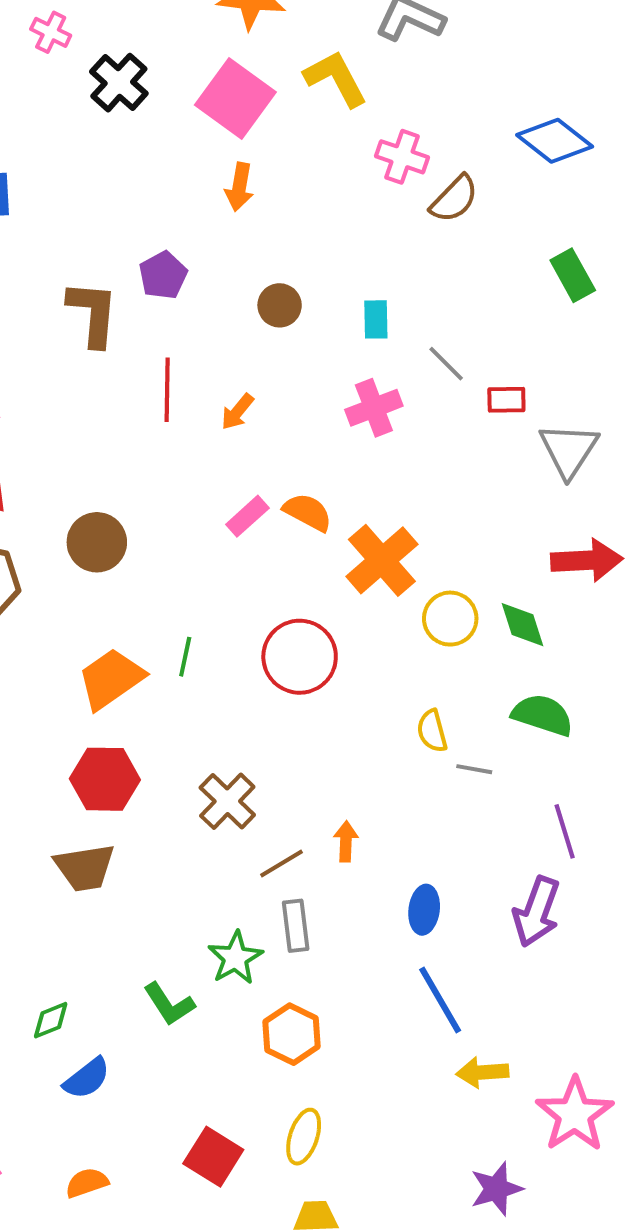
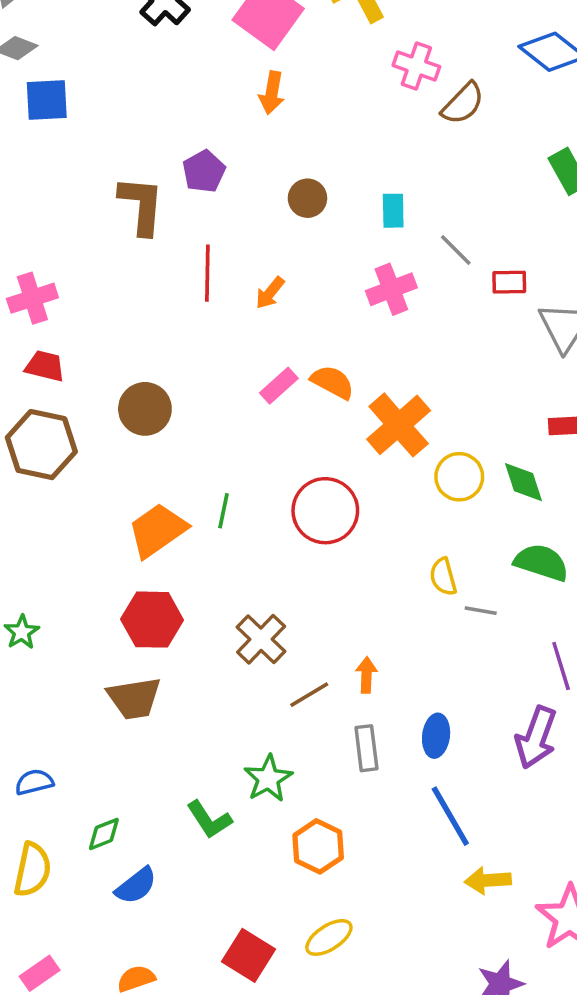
gray rectangle: (296, 926) -> (366, 748), moved
yellow ellipse: (304, 1137) -> (329, 937), turned 39

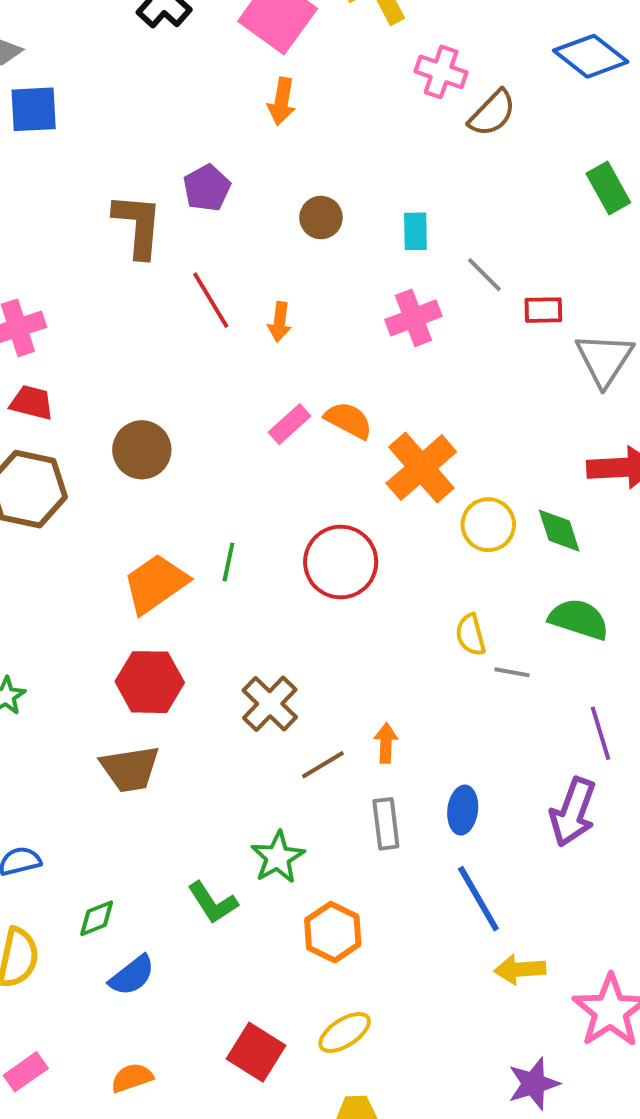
red line: (207, 273) -> (211, 300), turned -32
orange arrow: (270, 293) -> (280, 322), turned -32

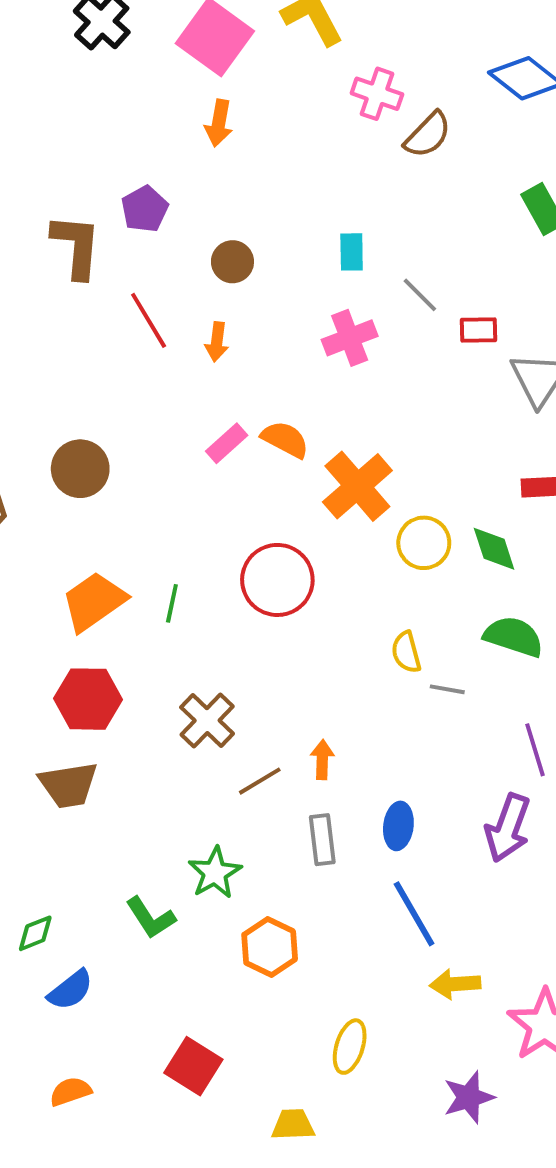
brown circle: (321, 218) -> (232, 262), moved
green line: (228, 562) -> (172, 603), moved
yellow ellipse: (345, 1032) -> (350, 1047), moved, turned -40

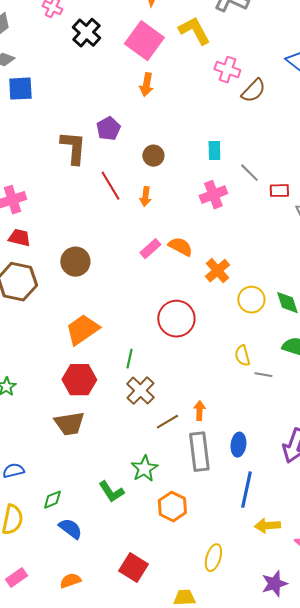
orange cross: (357, 486) -> (217, 271), size x0.7
green line: (172, 603) -> (129, 359), moved
gray rectangle: (322, 840) -> (199, 452), size x1.5
blue line: (414, 914) -> (246, 490), turned 42
blue semicircle: (70, 990) -> (70, 529), turned -105

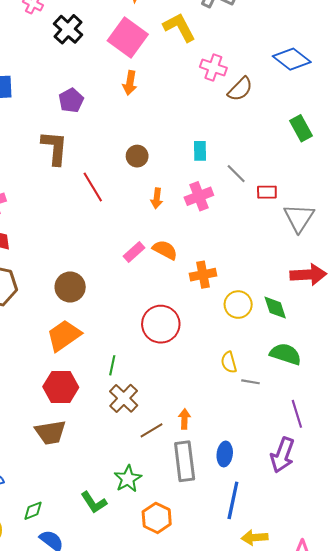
purple pentagon: (108, 129) -> (71, 100), moved
orange arrow: (145, 197) -> (157, 198), moved
brown circle: (75, 262) -> (70, 287), moved
orange cross: (217, 271) -> (203, 275), turned 30

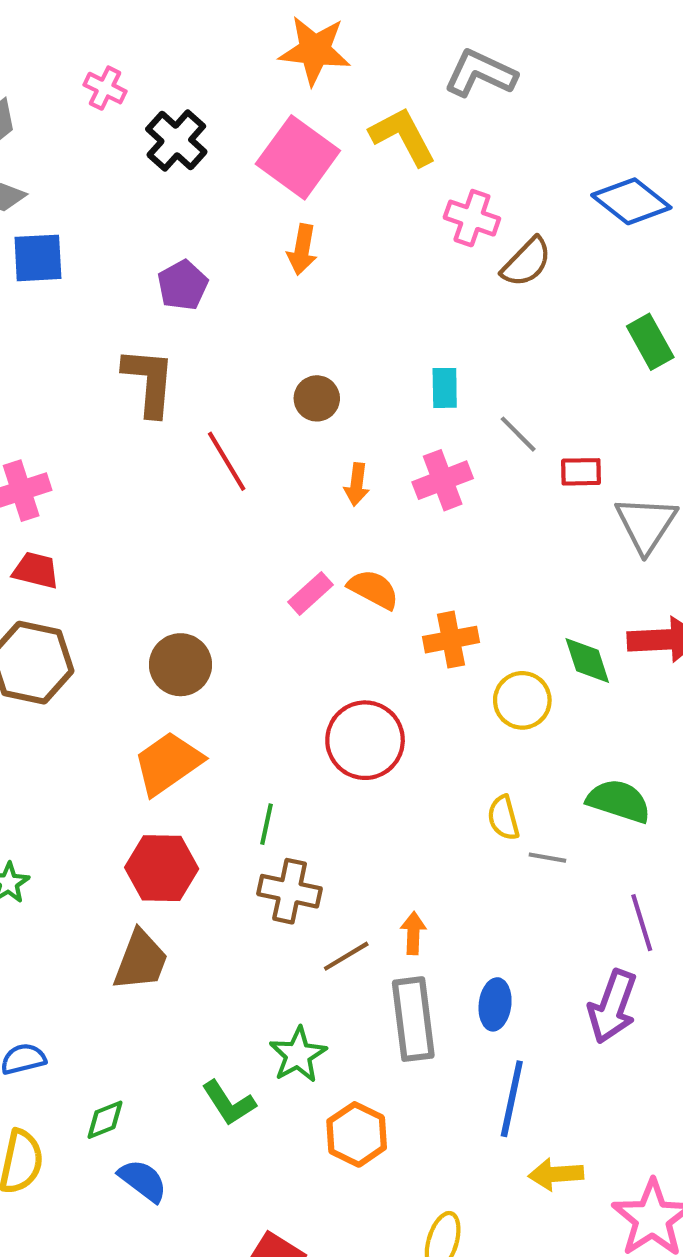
green diamond: (275, 308) -> (587, 661), moved
brown cross: (124, 398) -> (290, 891), turned -32
brown trapezoid: (50, 432) -> (141, 960), turned -60

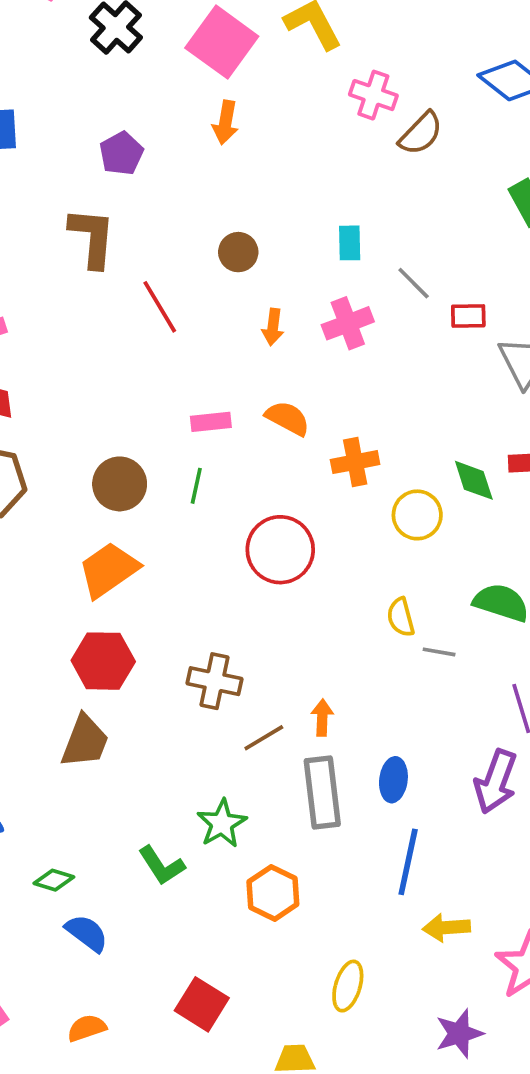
pink rectangle: (311, 593) -> (211, 422), moved, turned 36
green line: (266, 824) -> (196, 486), moved
green diamond: (105, 1120) -> (54, 880), turned 39

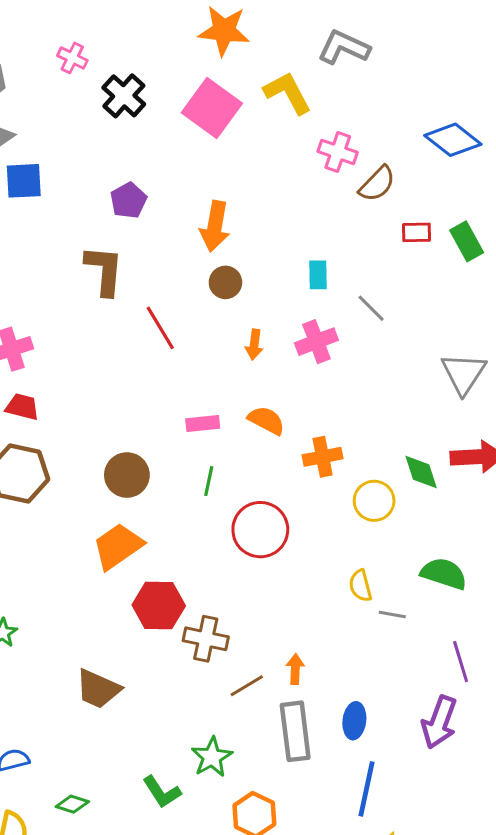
orange arrow: (225, 122) -> (215, 226), moved, size x1.4
red rectangle: (468, 316) -> (417, 232), moved
green line: (196, 486) -> (209, 481), moved
red hexagon: (103, 661) -> (159, 605), moved
brown trapezoid: (85, 741) -> (98, 689), turned 93

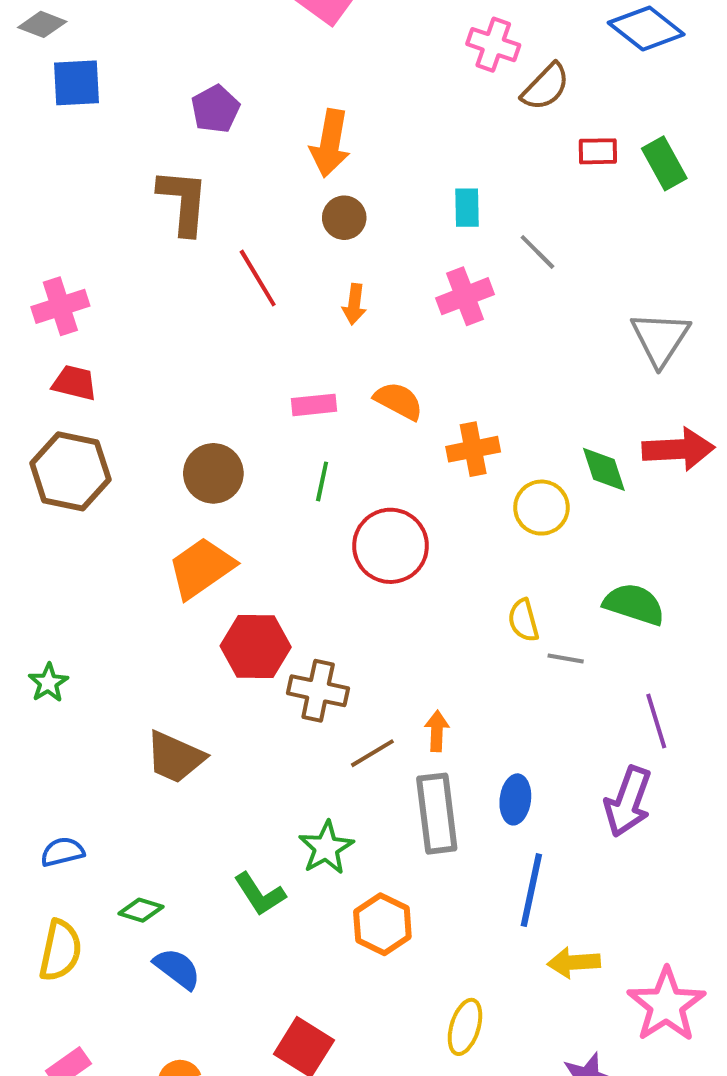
orange arrow: (254, 345) -> (354, 304), moved

